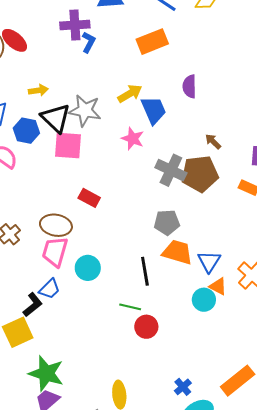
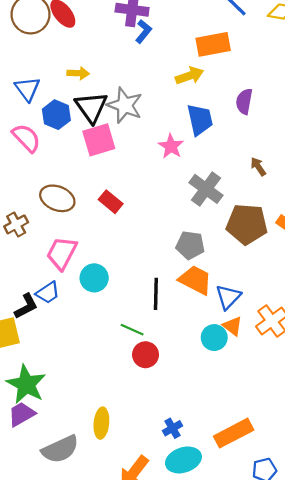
yellow arrow: (130, 94) -> (190, 76), moved
pink square: (68, 145) -> (99, 140), turned -32
brown pentagon: (200, 174) -> (247, 224), moved
brown ellipse: (56, 225) -> (57, 198), moved

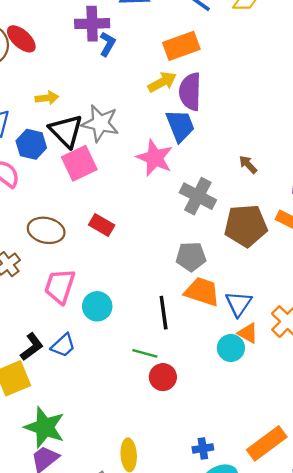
purple semicircle: (244, 101) -> (190, 92), moved, size x1.4
pink star: (171, 146) -> (155, 158), size x1.4
blue trapezoid: (48, 293) -> (63, 345), moved
blue cross: (173, 428) -> (203, 448), turned 30

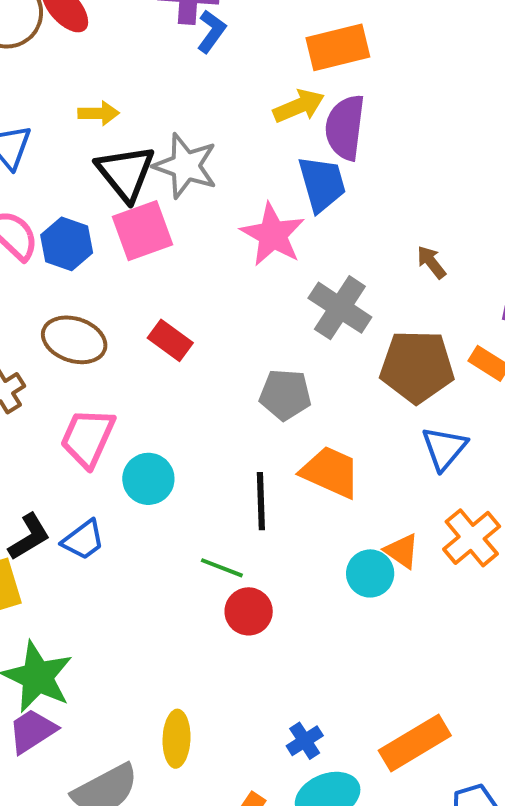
blue hexagon: (31, 144) -> (67, 244), moved
gray pentagon: (191, 257) -> (285, 395), moved
blue triangle: (239, 304) -> (444, 448), moved
blue cross: (203, 448) -> (305, 741), turned -30

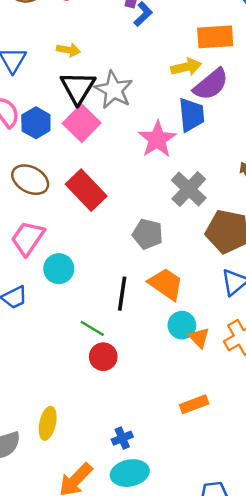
purple semicircle: (345, 127) -> (211, 84), turned -147
pink square: (142, 231) -> (82, 123), turned -36
red rectangle: (170, 340) -> (86, 190), size x1.6
cyan circle: (370, 573) -> (182, 325), moved
orange rectangle: (415, 743) -> (194, 404), moved, size x0.7

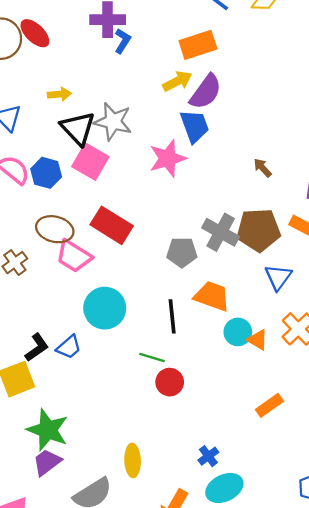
pink star: (157, 139) -> (168, 158), turned 30
gray cross: (189, 189) -> (221, 232), moved
pink trapezoid: (28, 238) -> (74, 256), moved, turned -78
cyan circle: (59, 269) -> (105, 308), size x1.4

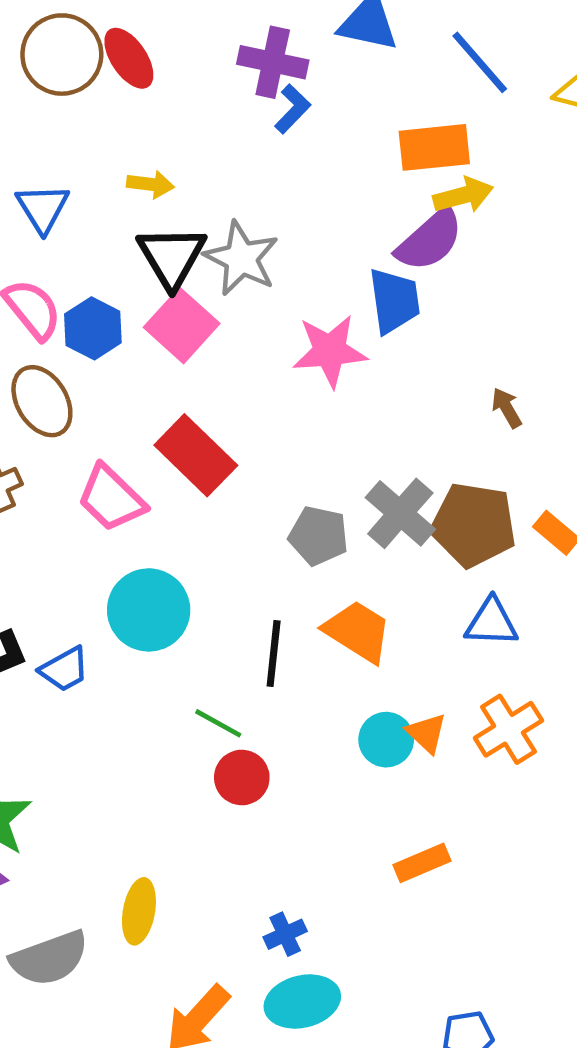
yellow arrow: (177, 81) -> (463, 195), moved
brown ellipse: (55, 229) -> (42, 401), moved, turned 33
blue triangle: (278, 277) -> (492, 622), turned 44
cyan circle: (238, 332) -> (386, 740), moved

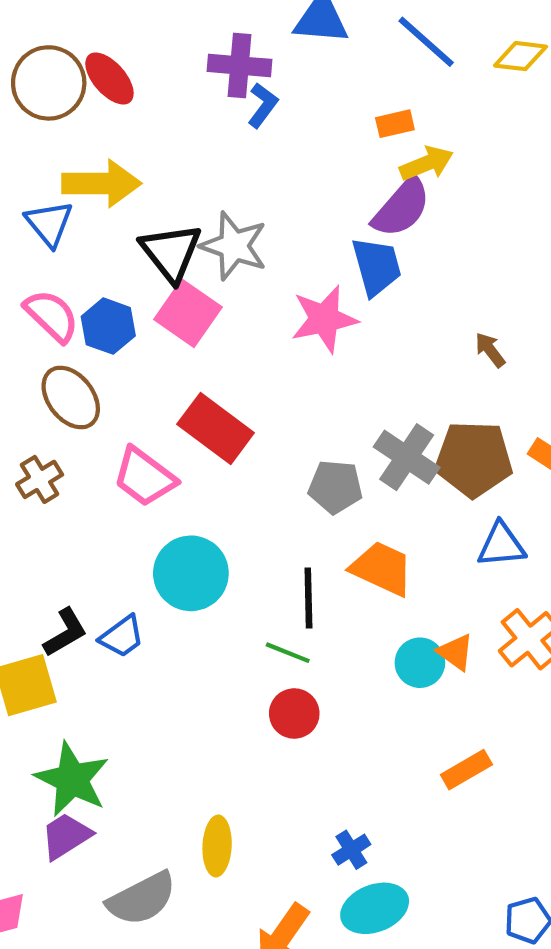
orange rectangle: (434, 147) -> (395, 124), size x0.6
yellow arrow: (150, 184) -> (101, 183), moved, size x1.8
green line: (218, 723) -> (288, 653), moved

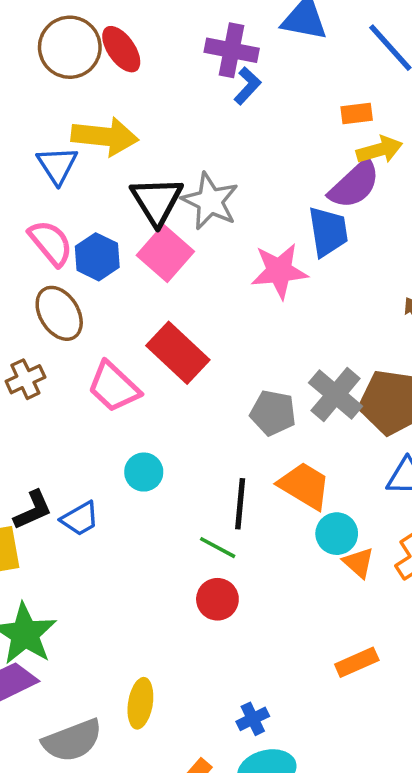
cyan circle: (191, 573) -> (144, 472), size x0.6
cyan circle: (420, 663) -> (337, 534), moved

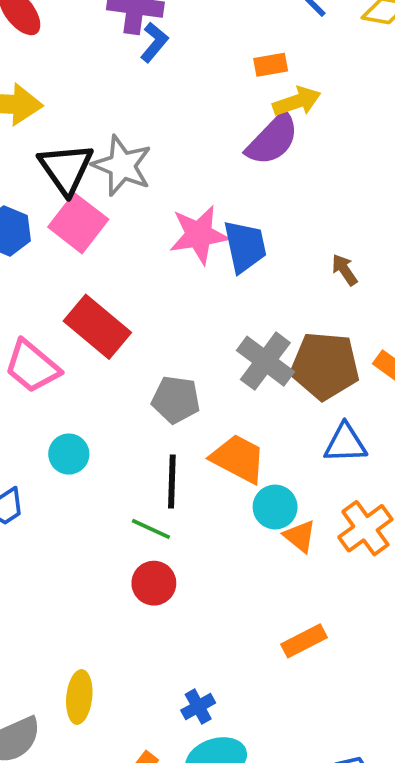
blue trapezoid: (328, 232) -> (245, 246), moved
gray pentagon: (273, 413) -> (176, 400), moved

